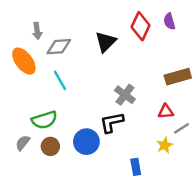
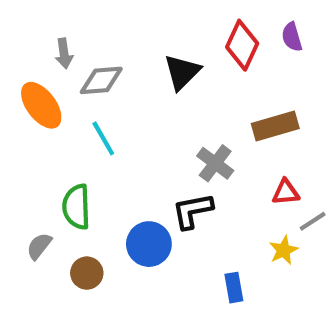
brown rectangle: (178, 77) -> (275, 126), moved
green semicircle: (44, 120) -> (76, 207), turned 105
brown circle: (50, 146) -> (87, 273), moved

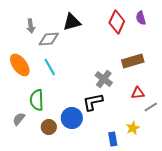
black triangle: (182, 72) -> (72, 22), moved, turned 30
orange ellipse: (41, 105) -> (20, 65), moved
yellow star: (284, 250) -> (133, 128), moved
brown circle: (87, 273) -> (49, 127), moved

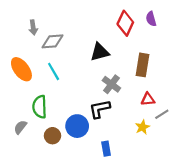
black triangle: (72, 22) -> (100, 52), moved
brown rectangle: (133, 61) -> (143, 65), turned -65
yellow star: (133, 128) -> (143, 127), moved
blue rectangle: (113, 139) -> (106, 149), moved

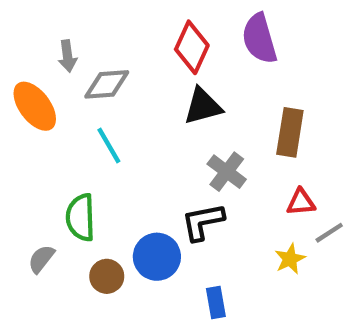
purple semicircle: (151, 19) -> (259, 39), moved, size x1.6
red diamond: (125, 23) -> (192, 47), moved
orange ellipse: (21, 69) -> (35, 106), moved

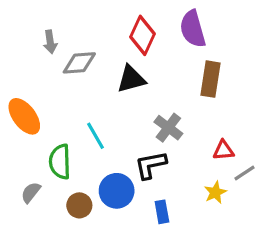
orange ellipse: (35, 106) -> (24, 116), moved
black triangle: (203, 106) -> (131, 79), moved
brown rectangle: (290, 132) -> (211, 79), moved
cyan line: (109, 145) -> (96, 136), moved
blue rectangle: (216, 303) -> (162, 212), moved

